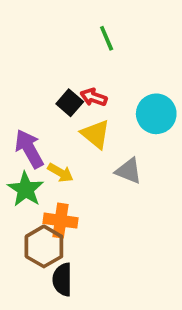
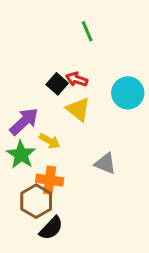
purple arrow: (29, 149) -> (24, 121), turned 76
gray triangle: (129, 171) -> (105, 164), moved
black semicircle: (62, 280) -> (51, 228), turned -136

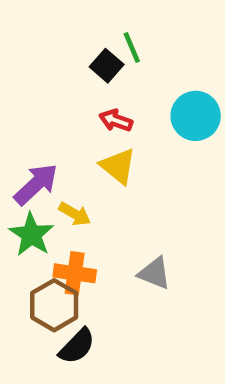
black square: (57, 84) -> (107, 66), moved
cyan circle: (128, 93) -> (196, 116), moved
gray triangle: (105, 164) -> (155, 273), moved

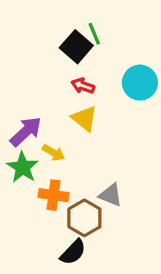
black square: (107, 66) -> (76, 47), size x1.4
brown hexagon: (54, 305) -> (84, 218), moved
black semicircle: (77, 346) -> (73, 252), moved

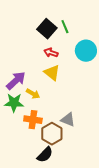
green line: (94, 34) -> (65, 27), moved
green star: (23, 167) -> (14, 103), turned -30

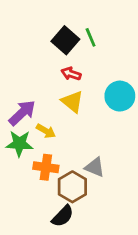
cyan circle: (86, 51) -> (120, 96), moved

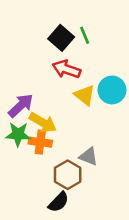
red arrow: (71, 74) -> (66, 69), size x1.5
yellow triangle: (72, 102) -> (85, 95), moved
yellow arrow: (46, 131) -> (43, 123), size x1.5
orange cross: (46, 167) -> (40, 142), moved

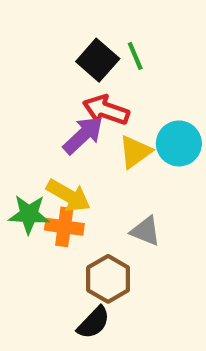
yellow triangle: (85, 95) -> (135, 152), turned 45
purple arrow: (21, 106) -> (83, 135), moved
gray triangle: (89, 156) -> (146, 231), moved

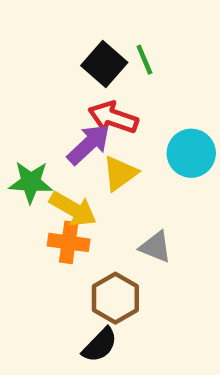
yellow triangle: (135, 152) -> (120, 173), moved
green star: (29, 214) -> (31, 182), moved

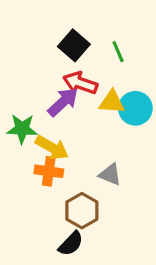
green line: (144, 60) -> (118, 52), moved
yellow triangle: (120, 173) -> (112, 102), moved, turned 40

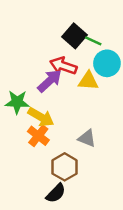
black square: (74, 45) -> (75, 36), moved
green line: (118, 52) -> (93, 41), turned -42
cyan circle: (135, 108) -> (107, 63), moved
orange cross: (49, 171) -> (38, 136), turned 30

